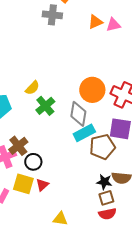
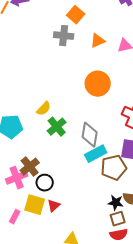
orange triangle: (95, 22) -> (98, 41), moved
orange circle: (92, 90) -> (98, 84), moved

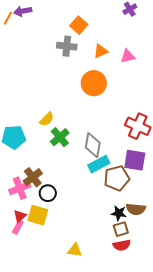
orange circle: (98, 84) -> (94, 83), moved
red triangle: (54, 206) -> (20, 216), moved

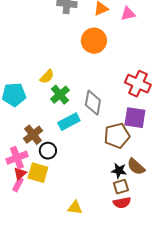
cyan rectangle: (99, 164) -> (69, 122), moved
pink cross: (20, 188) -> (17, 158), moved
brown semicircle: (136, 209) -> (136, 167), turned 36

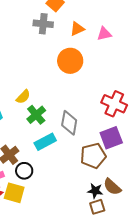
purple square: (135, 118) -> (111, 138), turned -30

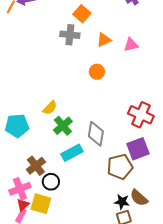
orange circle: (70, 61) -> (97, 72), size x0.6

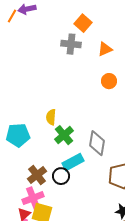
orange circle: (97, 72) -> (109, 81), moved
yellow semicircle: (50, 108) -> (51, 117), turned 140
black circle: (51, 182) -> (61, 176), moved
pink cross: (20, 189) -> (33, 198), moved

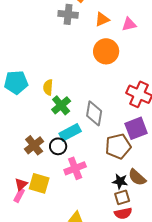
orange circle: (109, 81) -> (106, 51), size x1.6
cyan pentagon: (18, 135) -> (16, 82), moved
pink cross: (33, 198) -> (75, 168), moved

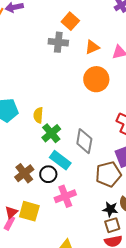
cyan rectangle: (70, 132) -> (60, 160), turned 65

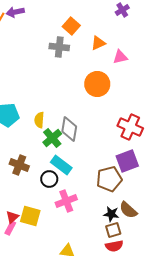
orange triangle: (92, 47) -> (98, 43), moved
gray diamond: (84, 141) -> (69, 129), moved
brown cross: (24, 173) -> (19, 165), moved, turned -30

